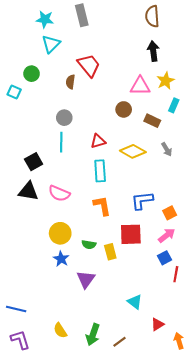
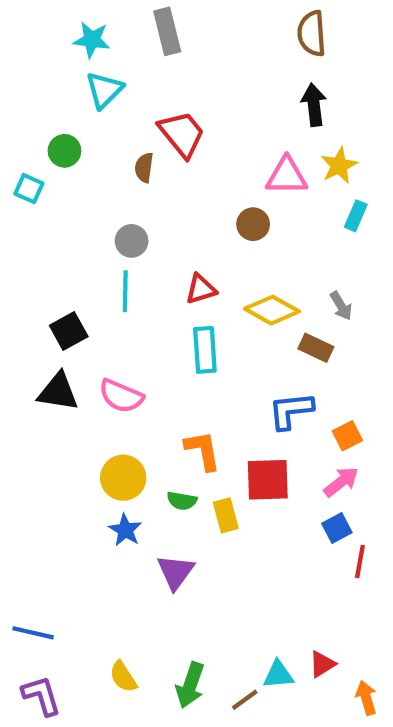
brown rectangle: (152, 121) -> (316, 348), moved
orange L-shape: (102, 206) -> (203, 450), moved
cyan triangle: (135, 302) -> (278, 675), moved, turned -42

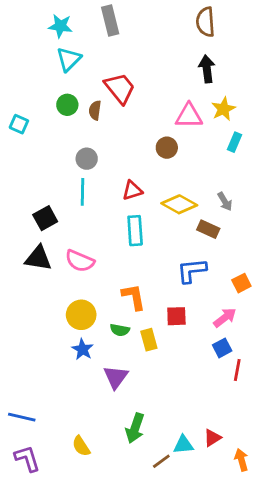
green circle: (64, 151) -> (67, 105), moved
orange square: (347, 436) -> (241, 283), moved
red square: (268, 480) -> (176, 316), size x0.7
green arrow: (190, 685) -> (135, 428), moved

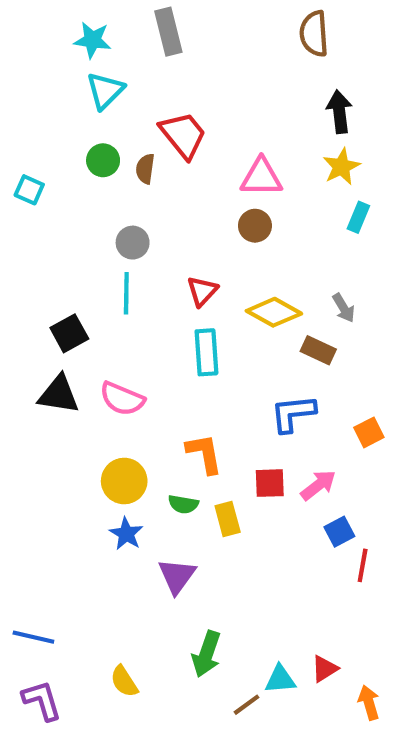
black arrow: (207, 69) -> (339, 112), moved
pink triangle: (189, 116) -> (261, 177), moved
red triangle: (132, 190) -> (202, 291), turned -30
pink arrow: (225, 318) -> (318, 485), moved

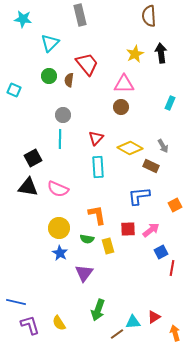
cyan star: (93, 40) -> (23, 19), moved
yellow star: (341, 167) -> (135, 54), moved
purple L-shape: (42, 700) -> (30, 325), moved

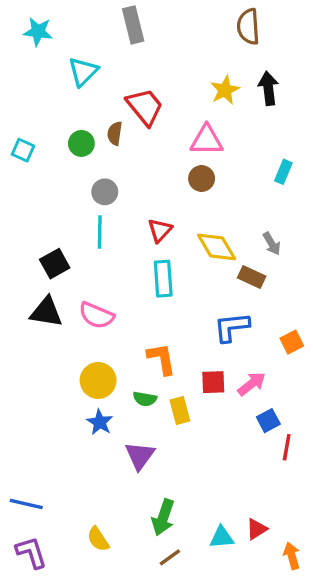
green circle: (49, 76) -> (81, 143), moved
yellow diamond: (130, 148) -> (217, 247), turned 30
purple L-shape: (30, 325) -> (31, 552), moved
brown line: (117, 334) -> (170, 557), moved

